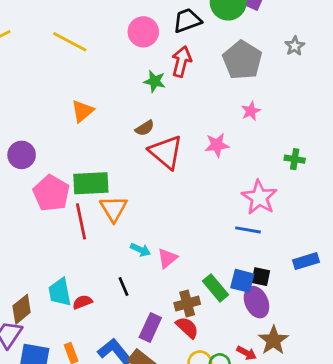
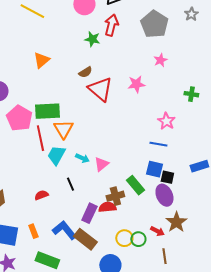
pink star: (259, 197) -> (166, 121), size x0.7
blue square: (242, 281) -> (154, 169), moved
cyan trapezoid: (60, 292) -> (56, 155), moved, turned 40
red semicircle: (187, 328) -> (107, 207), moved, turned -48

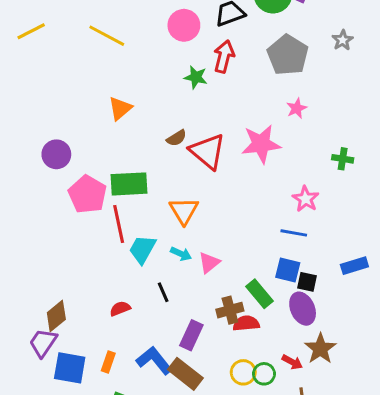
brown semicircle: (85, 72) -> (176, 138), moved
pink star: (136, 84) -> (261, 144), size x1.5
orange triangle: (63, 129) -> (184, 211), moved
red semicircle: (107, 207) -> (246, 323), moved
orange rectangle: (33, 231) -> (108, 362), turned 40

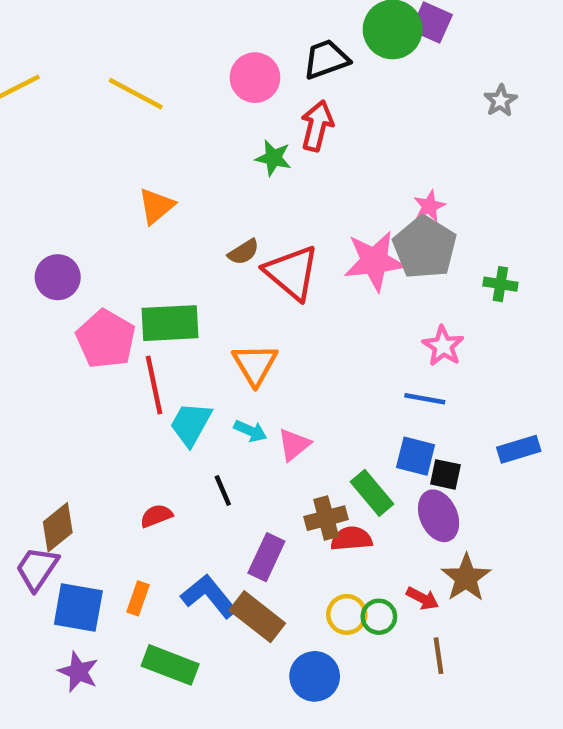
gray pentagon: (288, 55) -> (425, 247), moved

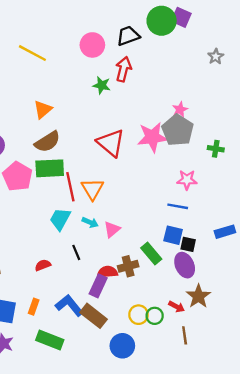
brown semicircle: (244, 252) -> (47, 142), moved, size x1.6
pink star: (443, 346) -> (187, 180), turned -30
red line: (154, 385) -> (70, 187), moved
red semicircle: (351, 539) -> (107, 272), moved

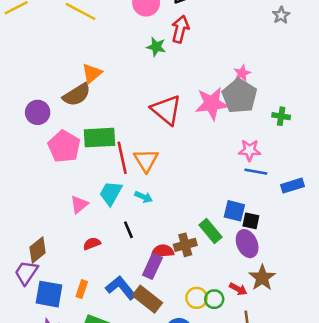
brown semicircle: (47, 142) -> (77, 95), moved
blue line: (178, 206) -> (256, 172), moved
pink triangle: (112, 229) -> (79, 204), moved
blue rectangle: (225, 232) -> (292, 186), moved

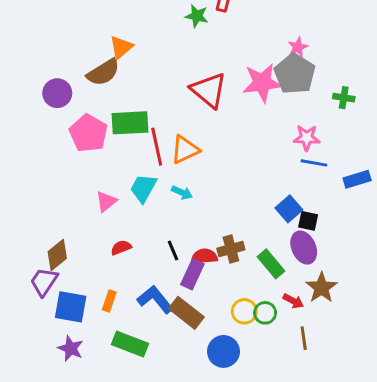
orange triangle: (146, 160) -> (185, 150), turned 36
blue square: (234, 211) -> (289, 209), turned 35
black line: (128, 230) -> (173, 250), moved
green rectangle: (210, 231) -> (271, 264), moved

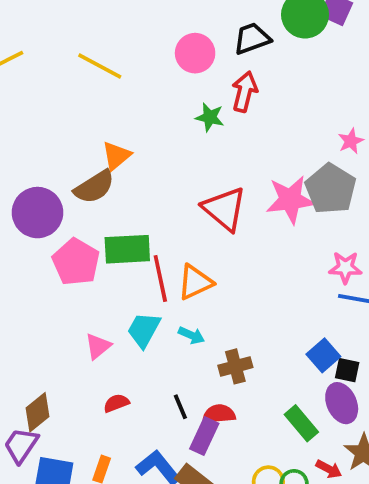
pink star: (298, 47) -> (351, 141), moved
purple circle: (57, 93) -> (37, 213), size x1.4
brown cross: (231, 249) -> (235, 366), moved

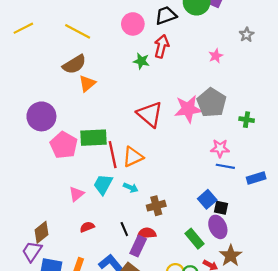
pink star: (351, 141) -> (216, 56), moved
brown semicircle: (94, 187) -> (74, 64), moved

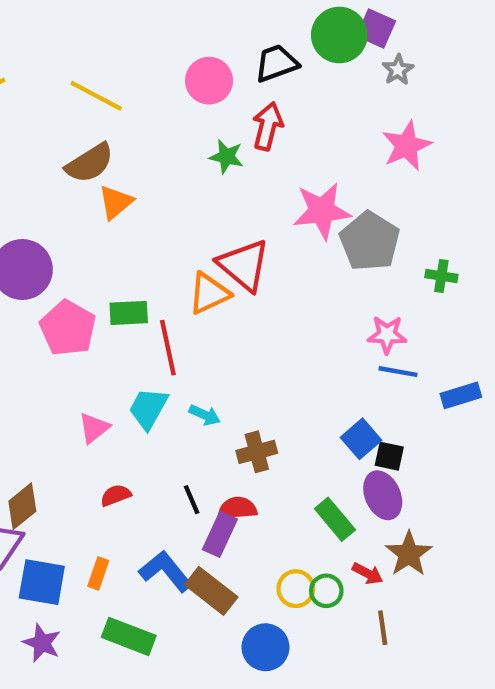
gray star: (247, 35) -> (398, 70), moved
pink star: (216, 56) -> (407, 146), moved, size x1.6
pink star: (188, 109) -> (322, 211), moved
green rectangle: (94, 138) -> (129, 313), size x0.7
orange triangle: (133, 157) -> (209, 293), moved

